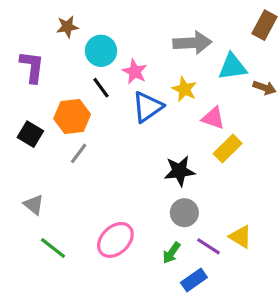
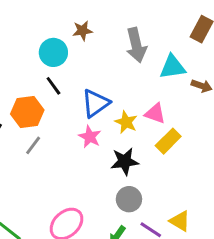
brown star: (67, 27) -> (82, 31), moved
gray arrow: (192, 43) -> (136, 45), turned 80
pink star: (135, 72) -> (90, 137), moved
yellow star: (184, 89) -> (126, 122), moved

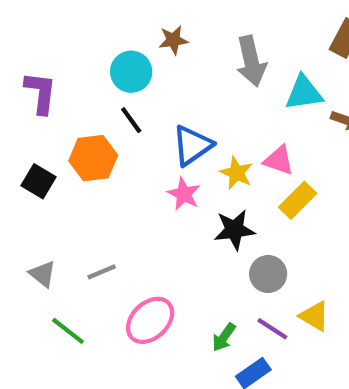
gray line: (33, 145) -> (102, 272), moved, turned 30
gray circle: (129, 199) -> (268, 274), moved

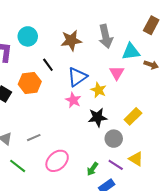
brown star: (173, 40) -> (71, 40), moved, size x1.5
cyan circle: (131, 72) -> (28, 36), moved
pink triangle: (279, 160) -> (117, 73), moved, turned 42
yellow rectangle: (298, 200) -> (133, 116), moved

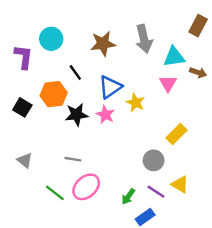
pink triangle: (117, 73) -> (168, 83), moved
black star: (98, 117) -> (77, 115), moved
gray line: (34, 138) -> (73, 159), moved, turned 32
green line: (18, 166) -> (55, 193), moved

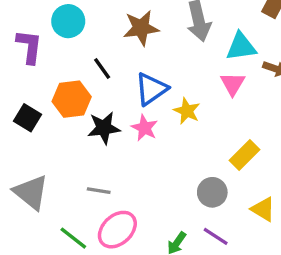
gray triangle: (25, 160) -> (31, 192), size x1.6
yellow triangle: (180, 184) -> (263, 209), moved

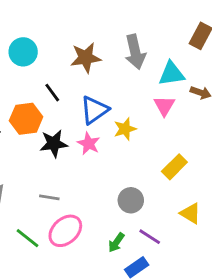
yellow star: (187, 111) -> (125, 129), turned 30
gray circle: (212, 192) -> (131, 200), moved

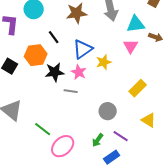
gray line: (49, 197) -> (71, 91), moved
pink ellipse: (65, 231) -> (63, 146), moved
green line: (27, 238) -> (43, 129), moved

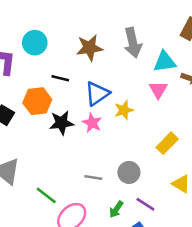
black line: (54, 37) -> (60, 78), turned -40
gray line: (71, 91) -> (93, 178), moved

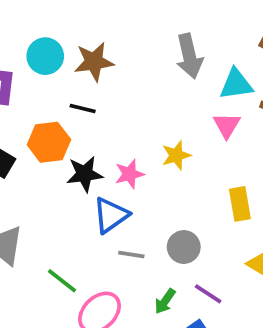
brown star: (89, 48) -> (94, 62), moved
blue triangle: (97, 94) -> (111, 215), moved
pink star: (92, 123) -> (129, 174), turned 30
yellow rectangle: (167, 143) -> (240, 204), turned -55

